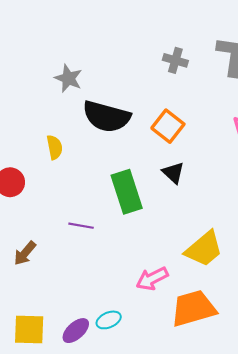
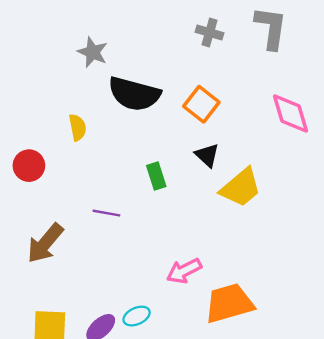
green rectangle: (127, 192) -> (156, 176), size x0.6
yellow trapezoid: (204, 249) -> (241, 188), moved
brown arrow: (25, 253) -> (45, 243), size x1.5

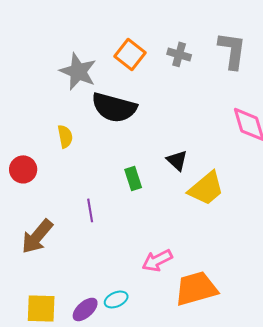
gray star: (93, 52) -> (78, 71), size x1.4
orange square: (201, 104) -> (130, 54), moved
purple line: (106, 213) -> (90, 210), turned 70

